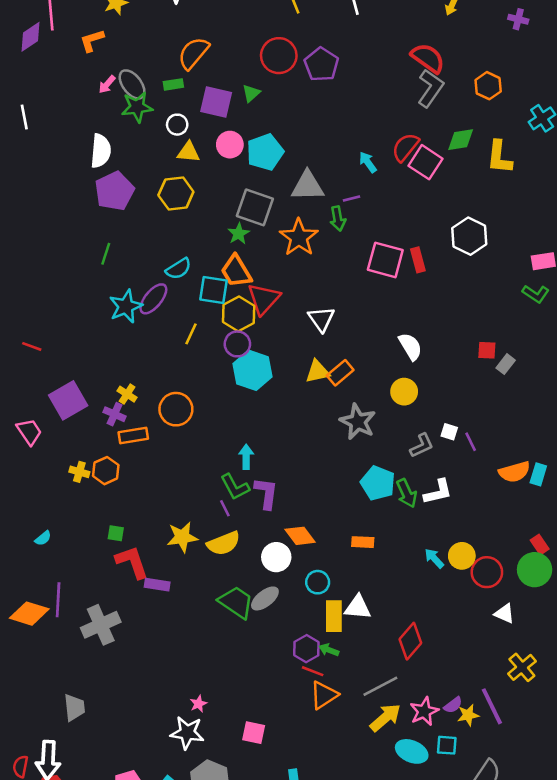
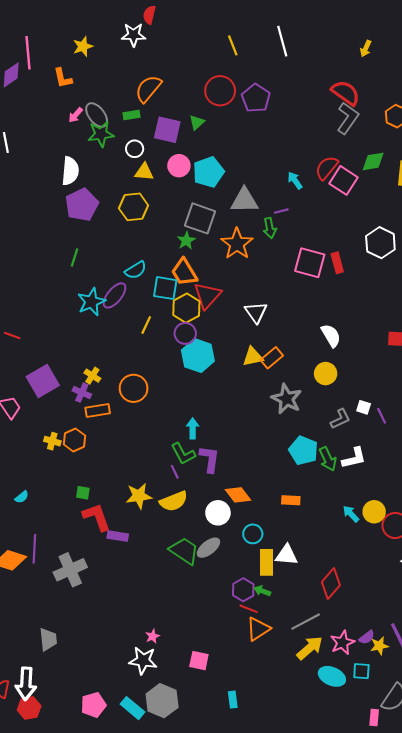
orange L-shape: (92, 41) -> (63, 78), turned -85

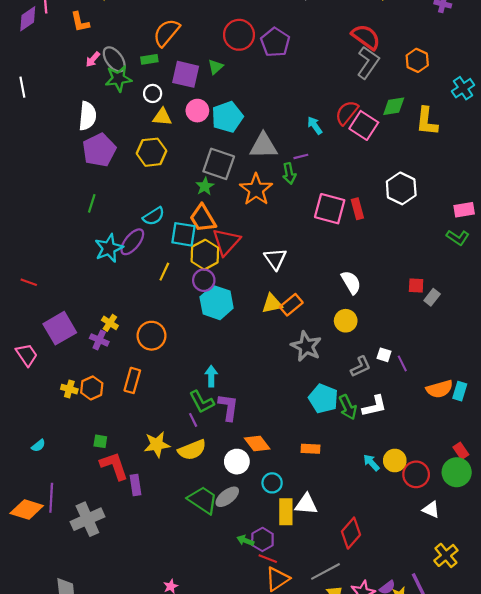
orange rectangle: (98, 410) -> (132, 380), moved, turned -65
purple rectangle: (118, 536) -> (135, 485), turned 72
green arrow: (262, 591) -> (245, 541), moved

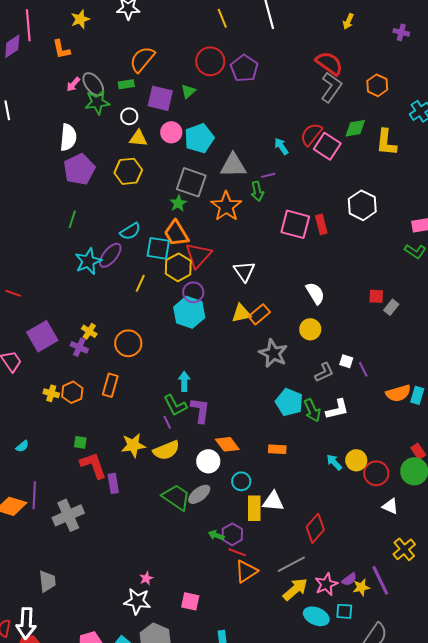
purple circle: (204, 280) -> (193, 292), moved

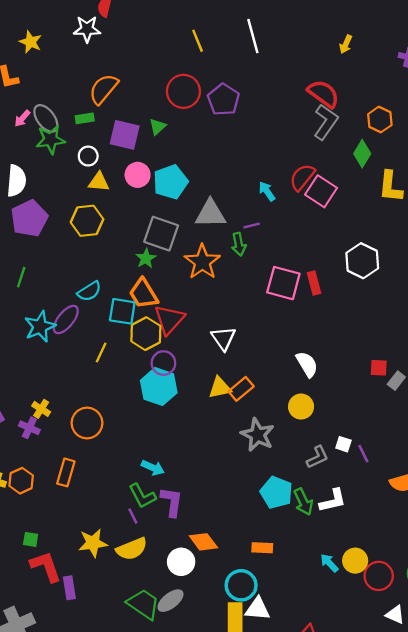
yellow star: (80, 19) -> (31, 42), turned -30
green diamond: (355, 128) -> (362, 154), moved, turned -50
cyan arrow: (184, 381) -> (153, 468), turned 114
cyan circle: (241, 481) -> (241, 585), moved, size x1.4

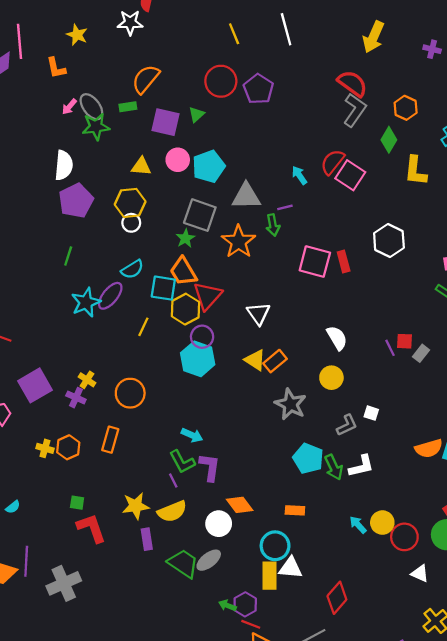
yellow arrow: (346, 44) -> (373, 37), size x1.8
white circle: (88, 156) -> (131, 223), moved
yellow triangle: (220, 388) -> (255, 360), turned 45
purple line: (363, 454) -> (390, 348), moved
purple rectangle: (69, 588) -> (147, 539), moved

